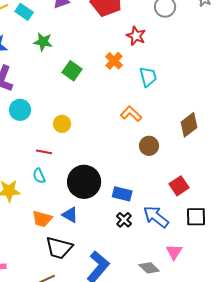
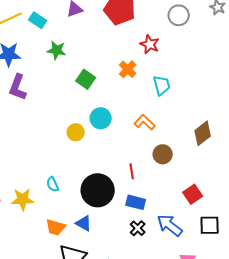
cyan circle: (20, 110) -> (101, 118), moved
red line: (44, 152) -> (132, 171), moved, turned 70

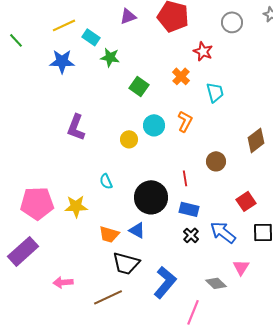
cyan rectangle: (38, 20) -> (91, 37), moved
purple L-shape: (18, 87) -> (76, 127), moved
orange L-shape: (145, 122) -> (185, 121), moved, turned 75
cyan semicircle: (53, 184) -> (106, 181), moved

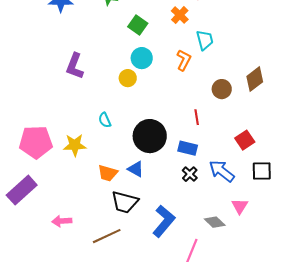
cyan trapezoid: (215, 92) -> (205, 40), moved
cyan circle: (154, 125) -> (142, 58), moved
brown circle: (216, 161) -> (222, 89), moved
red line: (185, 178) -> (197, 117), moved

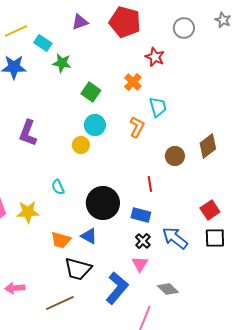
red square: (245, 140) -> (210, 210), moved
pink triangle: (240, 206) -> (140, 264), moved

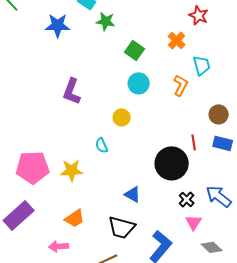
yellow circle: (81, 145) -> (122, 117), moved
black circle: (103, 203) -> (172, 163), moved
blue rectangle: (141, 215) -> (223, 143), moved
orange trapezoid: (61, 240) -> (75, 218), moved, turned -50
pink triangle: (140, 264) -> (194, 222), moved

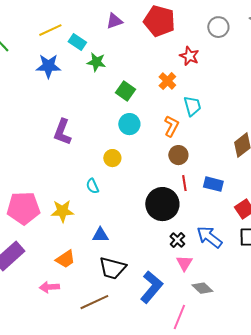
brown circle: (219, 114) -> (178, 155), moved
blue triangle: (133, 194) -> (100, 235), moved, turned -30

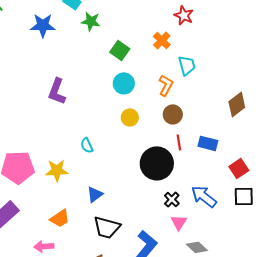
yellow circle: (112, 158) -> (130, 117), moved
blue triangle: (100, 235) -> (95, 194), turned -36

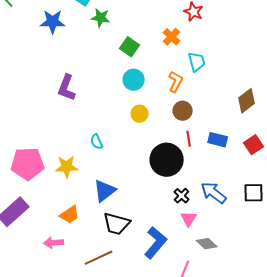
red square: (239, 168) -> (254, 145), moved
blue triangle: (95, 194) -> (105, 191), size x1.4

